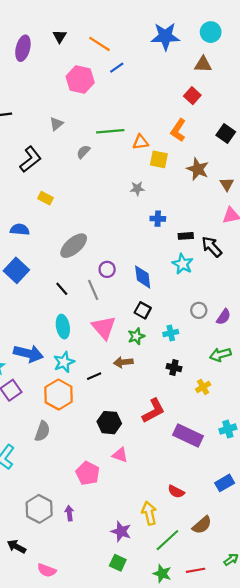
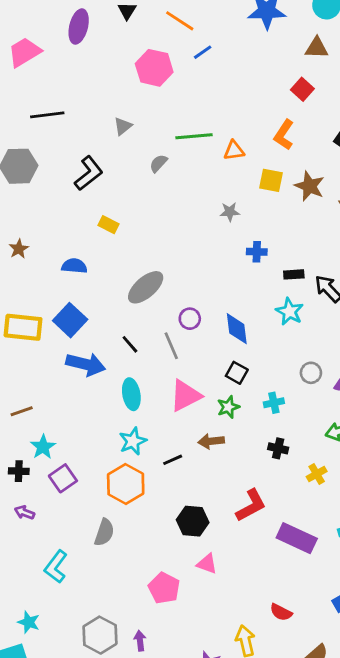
yellow square: (159, 159) -> (271, 180), moved
pink triangle: (104, 328) -> (186, 396), turned 44
blue arrow: (28, 354) -> (86, 364), moved

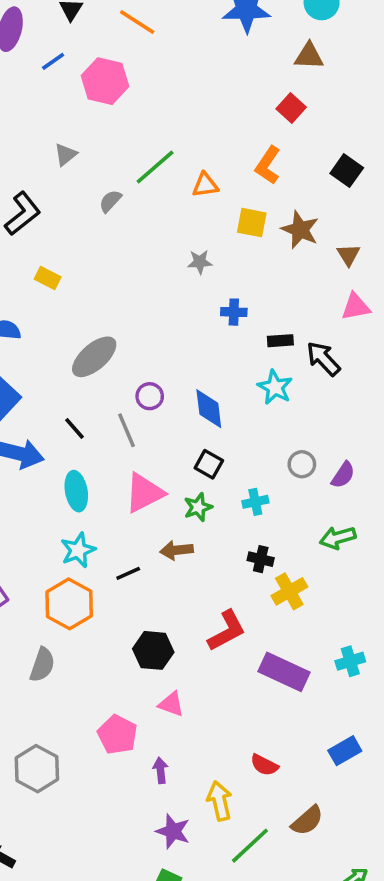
blue line: (203, 52) -> (53, 61), moved
green line: (194, 136) -> (155, 167), turned -36
yellow cross: (317, 474) -> (289, 591), moved, size x1.4
gray hexagon: (100, 635) -> (37, 769), moved
purple arrow: (140, 641) -> (160, 770), moved

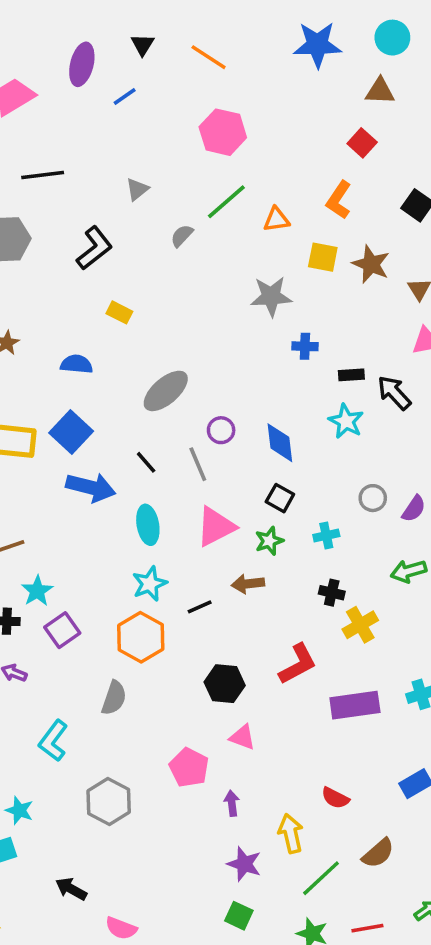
pink hexagon: (105, 81) -> (223, 132), moved
gray star: (200, 262) -> (271, 296), size x1.6
purple rectangle: (284, 672) -> (355, 705), turned -33

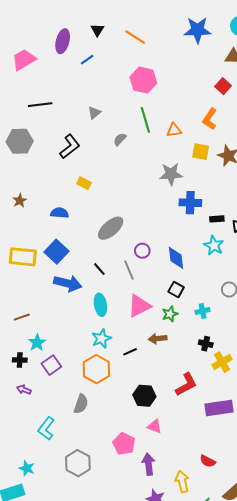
green line: (226, 202) -> (145, 120), turned -65
blue cross: (305, 346) -> (190, 203), size x1.5
purple arrow: (232, 803) -> (148, 464), size x1.5

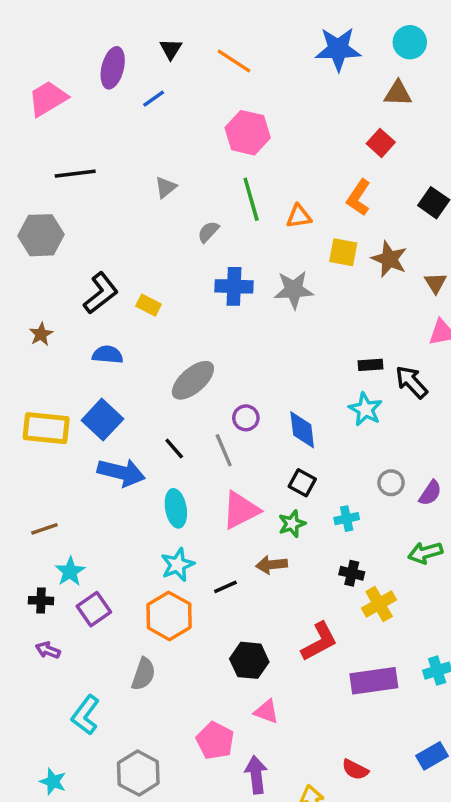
black L-shape: (70, 146) -> (101, 293), moved
blue cross: (190, 203) -> (234, 286), moved

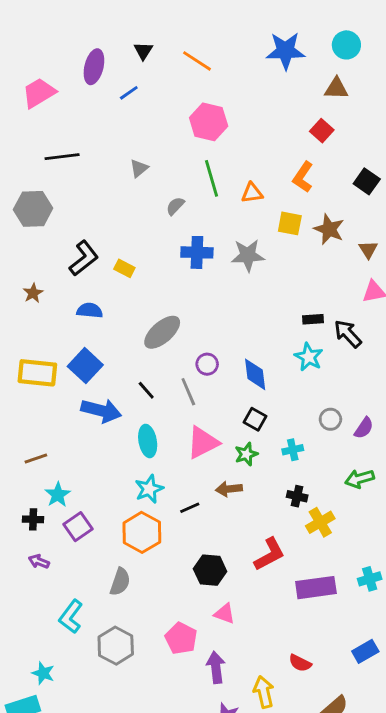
gray hexagon: (138, 773) -> (116, 646), moved

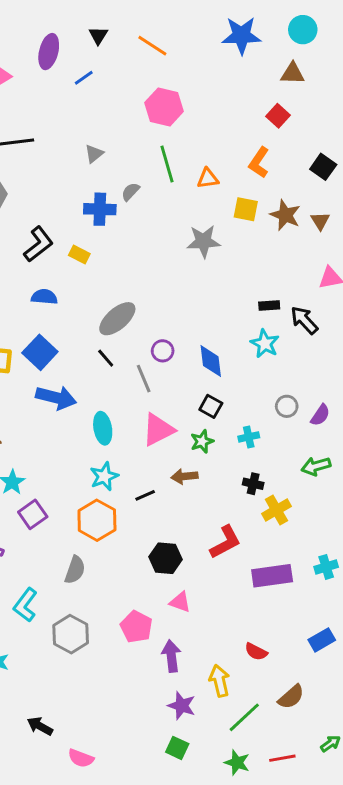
brown triangle: (368, 250) -> (320, 221), moved
blue cross: (197, 252) -> (100, 209), moved
black line: (146, 390) -> (106, 358), moved

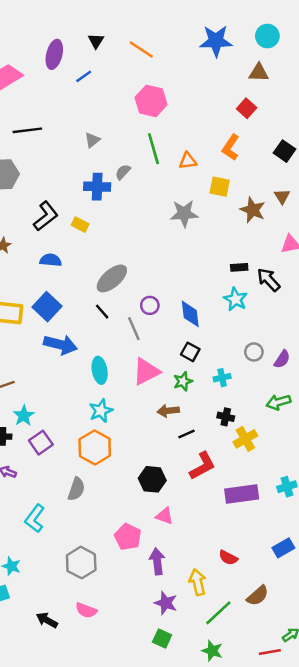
brown star: (285, 215) -> (253, 210), moved
black line: (145, 495) -> (187, 434), moved
gray hexagon: (71, 634) -> (81, 563), moved
pink semicircle: (81, 758) -> (86, 610), moved
red line: (282, 758) -> (270, 652), moved

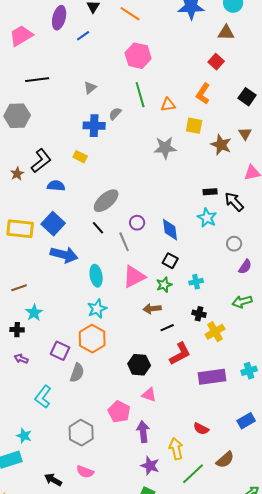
black L-shape: (46, 216) -> (41, 161), moved
gray circle: (254, 352) -> (234, 244), moved
purple square: (41, 443) -> (60, 351), moved, turned -30

